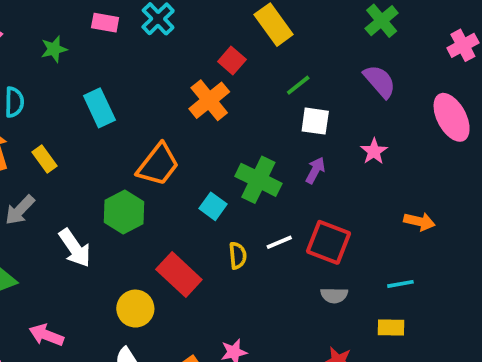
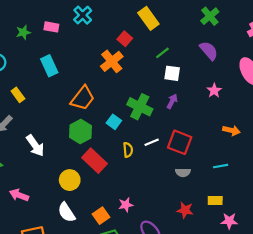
pink rectangle: (105, 23) -> (51, 27), moved
pink star: (374, 151) -> (214, 91), moved
green hexagon: (124, 212) -> (80, 132), moved
yellow rectangle: (391, 327) -> (215, 200), moved

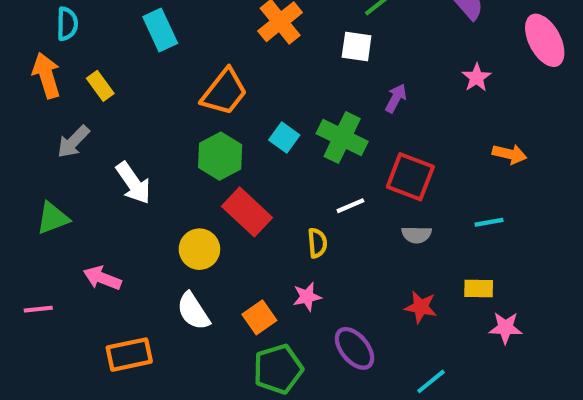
white square: (172, 73) -> (357, 47), moved
green cross: (140, 107) -> (342, 137), moved
white line: (152, 142) -> (350, 206), moved
yellow semicircle: (128, 150) -> (317, 243), moved

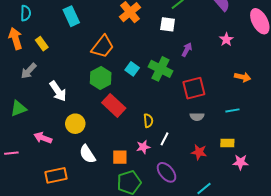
red square: (410, 177) -> (194, 88), turned -35
white line: (350, 206) -> (164, 139), moved, turned -40
yellow circle: (199, 249) -> (75, 124), moved
orange square: (259, 317) -> (120, 157), turned 35

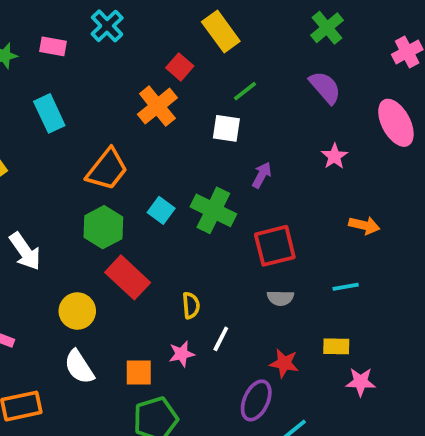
yellow circle: (75, 124) -> (77, 311), moved
purple ellipse: (167, 172) -> (256, 400), moved, turned 65

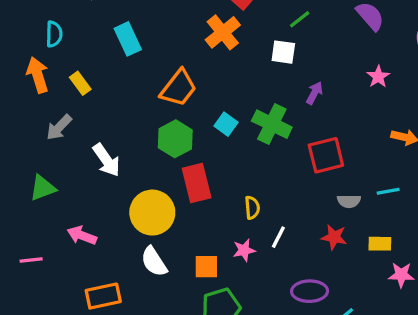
red rectangle: (128, 277) -> (197, 183), turned 33
gray semicircle: (280, 298) -> (349, 201), moved
yellow circle: (77, 311) -> (152, 213), size x1.4
red star: (284, 363) -> (334, 237), moved
purple ellipse: (256, 400) -> (310, 291), turned 64

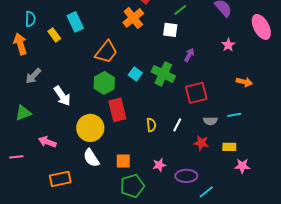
yellow rectangle: (80, 83) -> (54, 35), moved
white line: (278, 237) -> (177, 125), moved
pink star: (244, 250) -> (159, 165), moved

